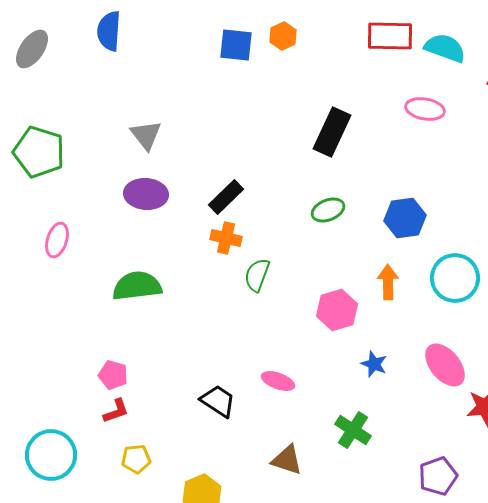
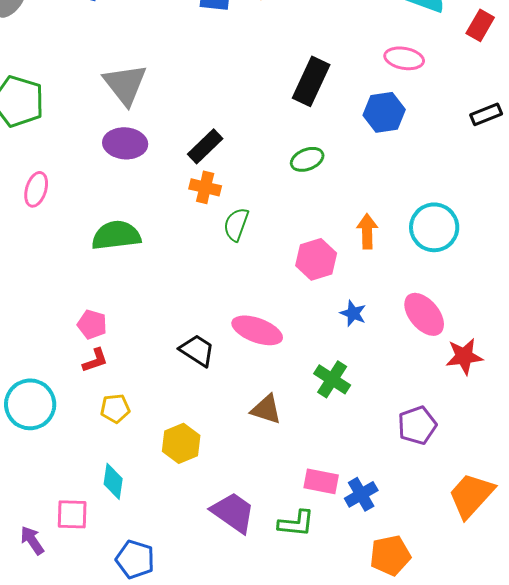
gray triangle: (146, 135) -> (125, 84), size x1.4
blue hexagon: (405, 218) -> (384, 112), moved
pink ellipse: (278, 381) -> (257, 330), size x1.5

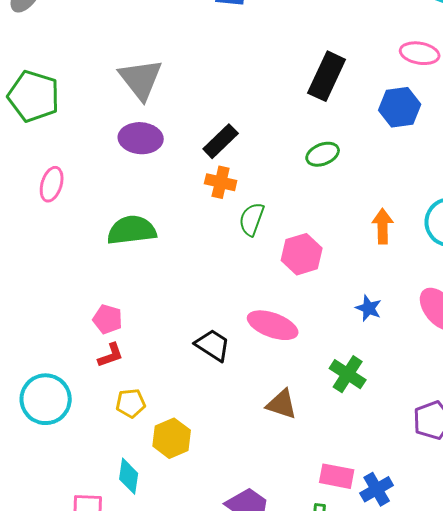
pink hexagon: (316, 259) -> (302, 254), moved
yellow hexagon: (181, 443) -> (172, 438), moved

